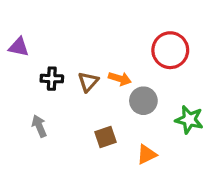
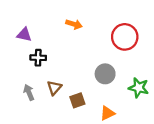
purple triangle: (19, 47) -> (24, 35), moved
orange arrow: (120, 79) -> (74, 24), moved
brown triangle: (88, 82) -> (54, 88), moved

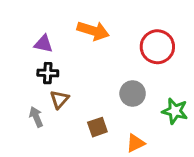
orange arrow: (74, 24) -> (93, 31), size x1.5
purple triangle: (24, 35) -> (43, 44), moved
brown triangle: (54, 88) -> (59, 99), moved

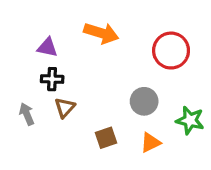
gray arrow: (36, 117) -> (27, 114), moved
orange triangle: (135, 143) -> (150, 143), moved

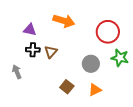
brown triangle: (65, 108) -> (51, 52), moved
green star: (190, 120) -> (120, 58), moved
brown square: (106, 138) -> (67, 87), turned -32

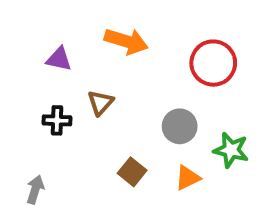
black cross: (33, 50) -> (57, 120), moved
green star: (120, 58) -> (231, 150), moved
gray arrow: (17, 72) -> (35, 190), moved, turned 40

